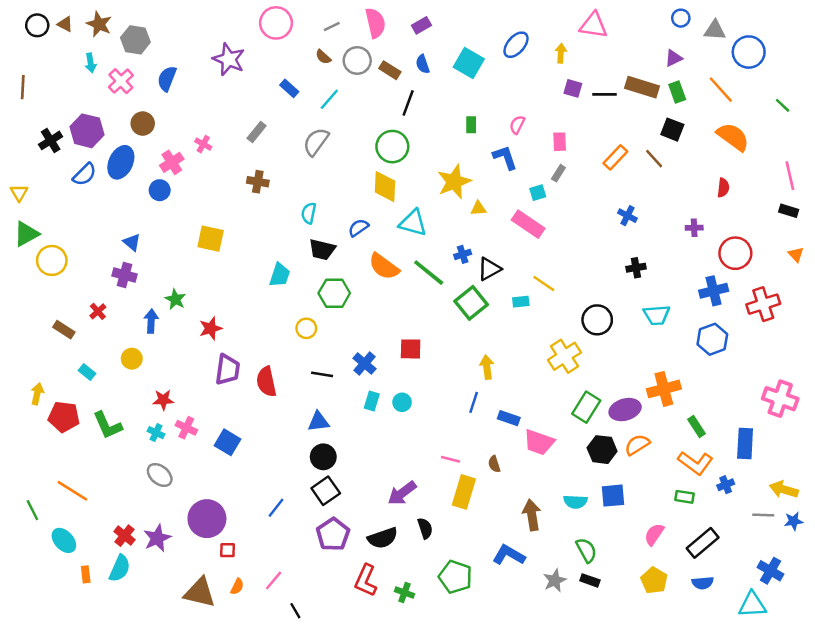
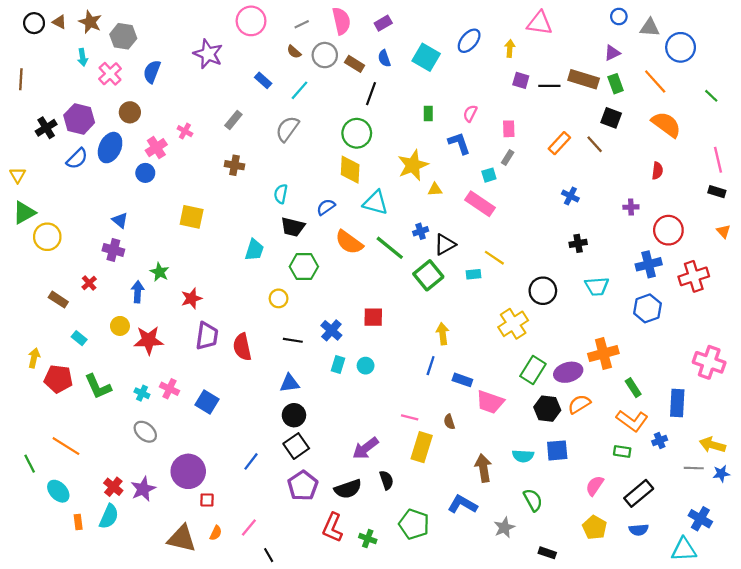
red star: (163, 400) -> (149, 340), moved, size x1.5
black rectangle: (590, 580) -> (547, 553), moved

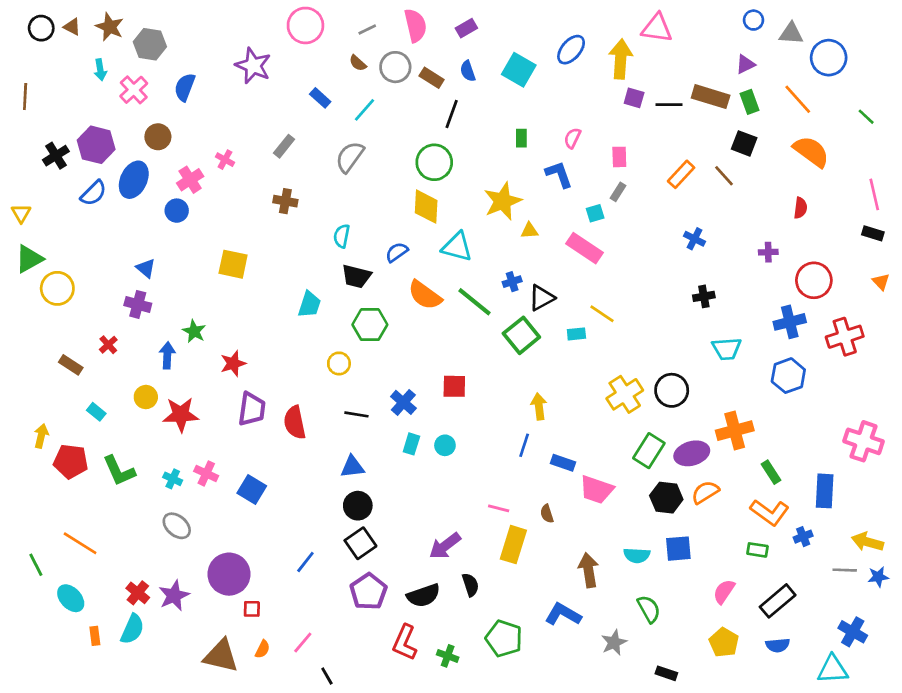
yellow arrow: (510, 48) -> (621, 59), size x1.8
black circle: (543, 291) -> (672, 390), moved

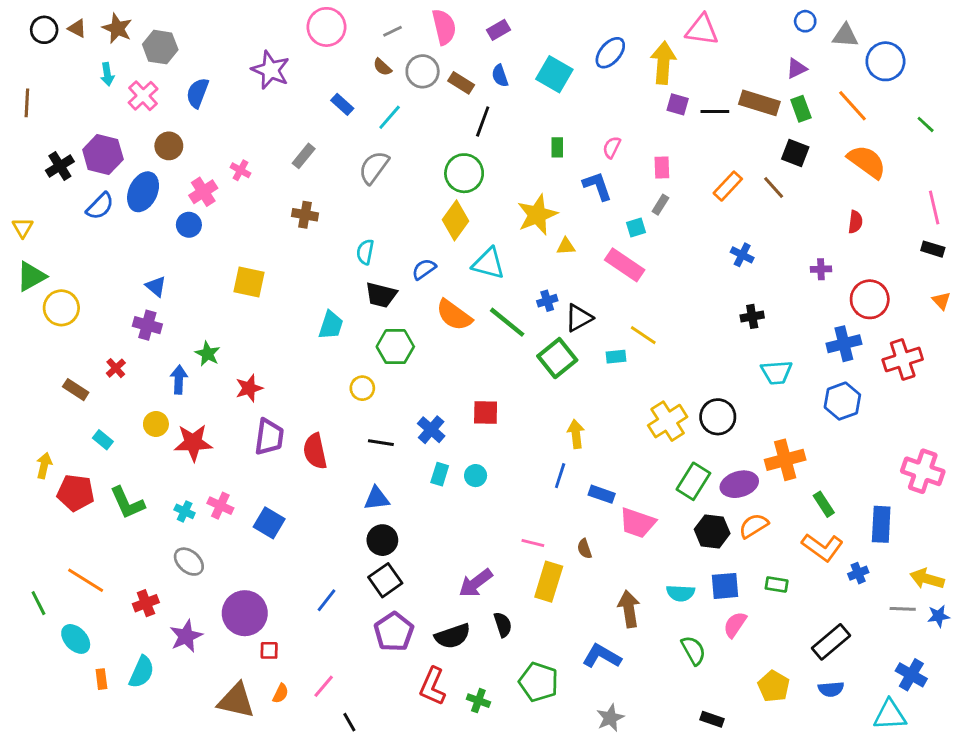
yellow diamond: (426, 207) -> (455, 220), turned 33
green rectangle: (758, 550) -> (777, 585), moved
pink semicircle: (724, 592) -> (735, 625), moved
red cross: (138, 593) -> (146, 603), moved, turned 30
gray star: (614, 642) -> (610, 718), moved

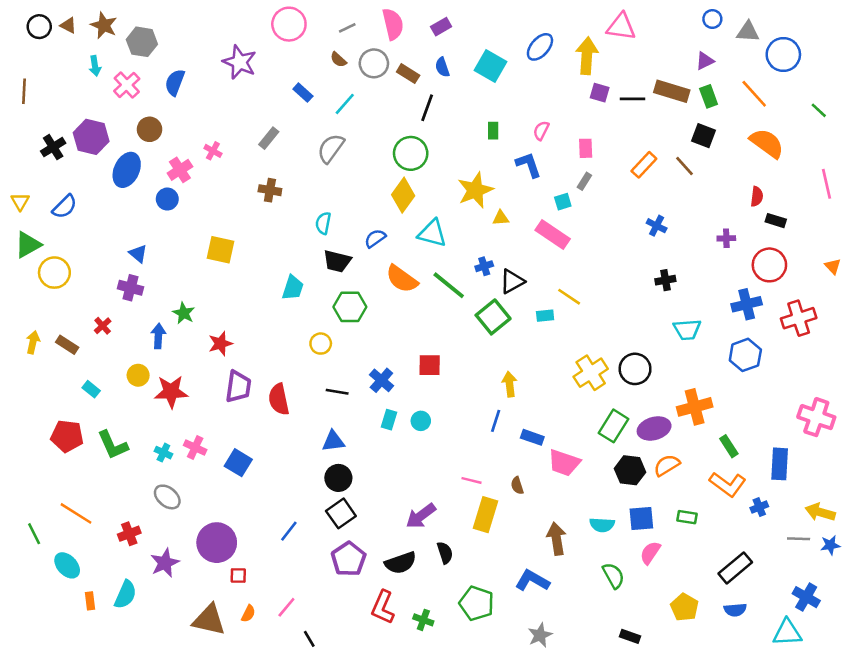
blue semicircle: (100, 206) -> (65, 207), moved
black rectangle: (933, 249) -> (776, 221), moved
yellow arrow: (44, 466) -> (33, 342), moved

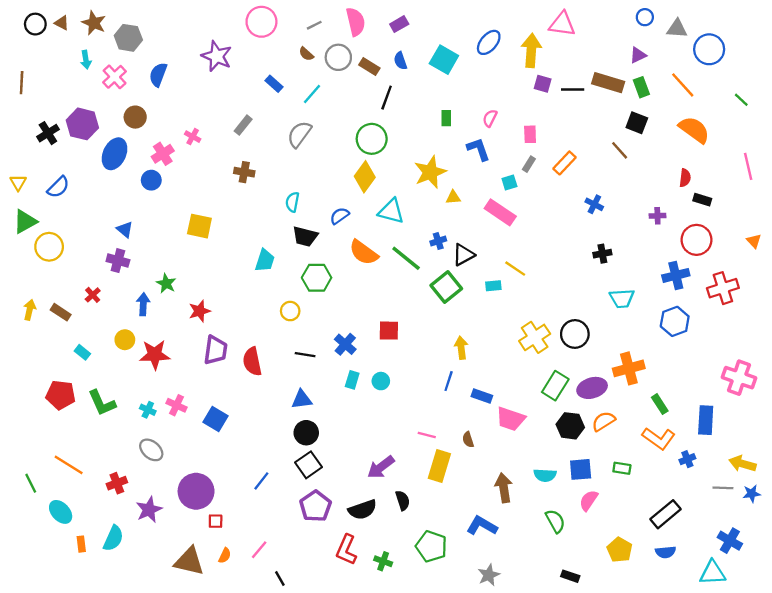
orange rectangle: (644, 165) -> (564, 163), moved

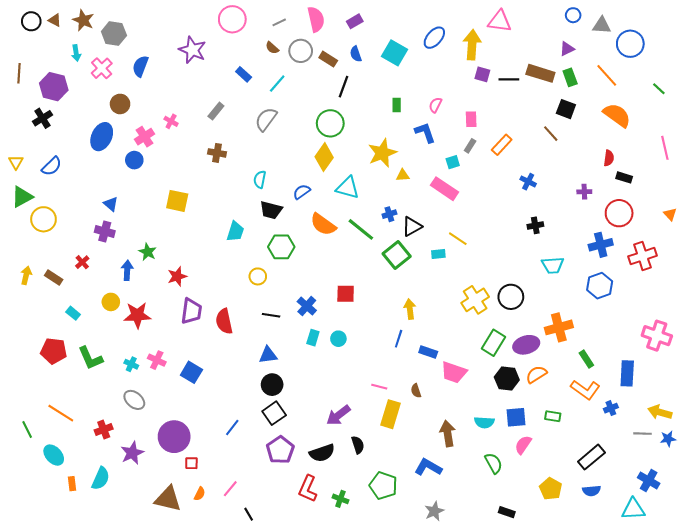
purple hexagon: (82, 124) -> (54, 87), moved

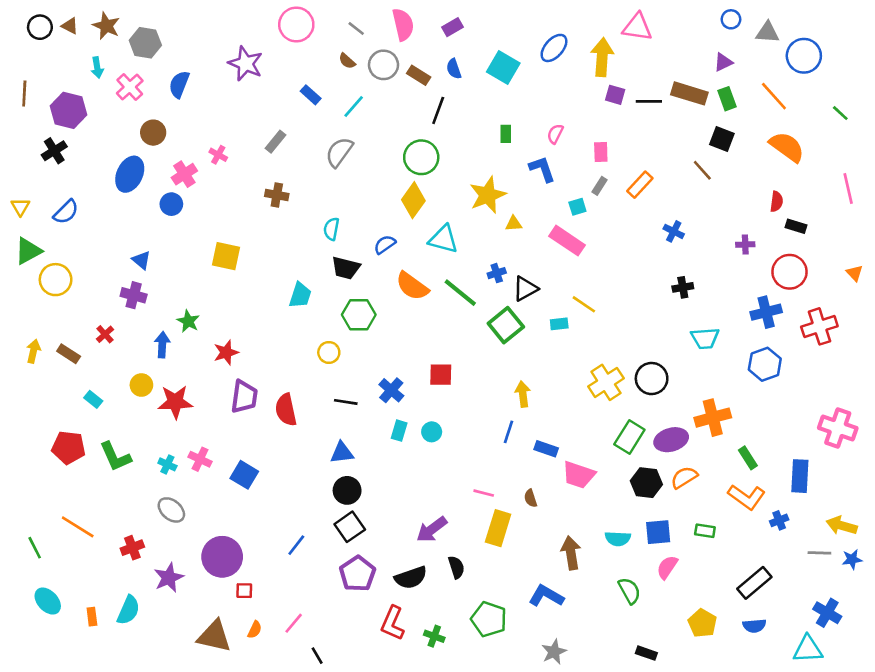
gray line: (279, 22) -> (356, 28), turned 64
cyan ellipse: (54, 455) -> (48, 601), moved

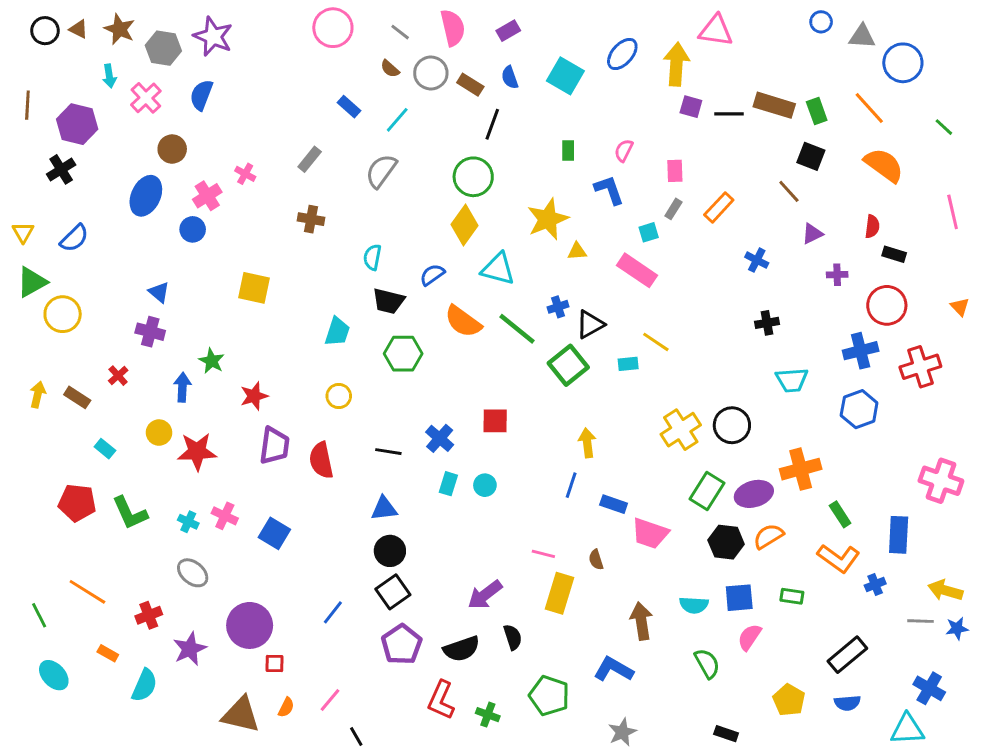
purple triangle: (723, 62) -> (812, 234), moved
purple star: (246, 64) -> (213, 36), moved
yellow circle: (329, 352) -> (339, 396), moved
orange rectangle: (92, 617) -> (108, 653), moved, turned -54

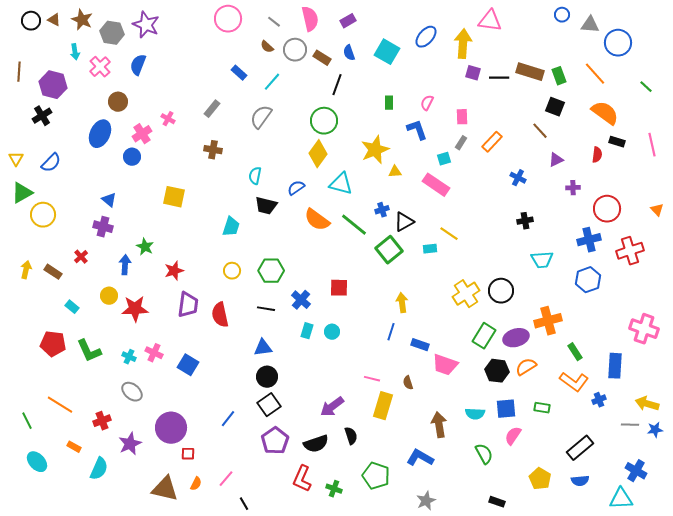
black rectangle: (894, 254) -> (617, 142), moved
green hexagon: (403, 354) -> (271, 271), moved

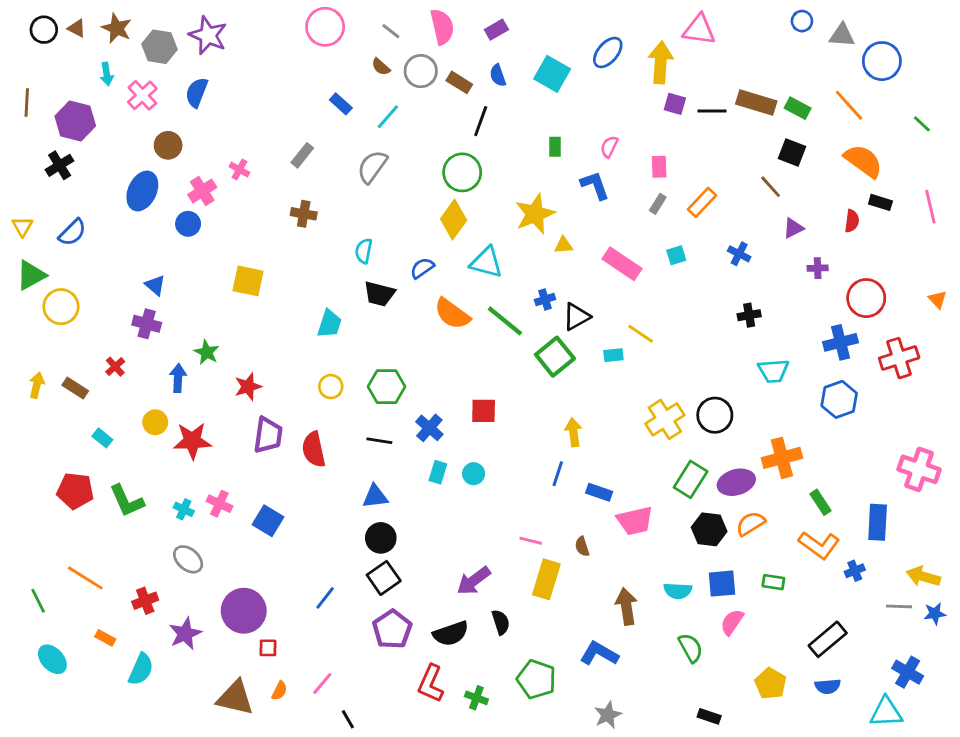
green rectangle: (559, 76) -> (798, 108), turned -42
cyan square: (444, 159) -> (676, 255), moved
pink trapezoid: (445, 365) -> (635, 521), turned -32

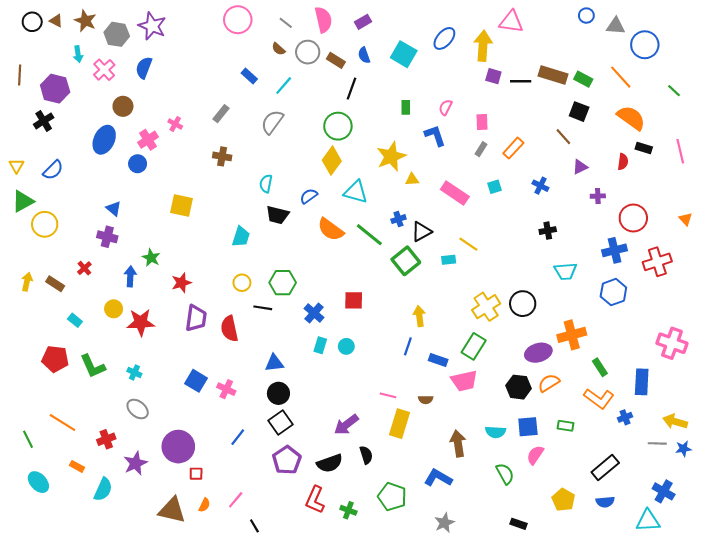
black line: (379, 441) -> (263, 308), moved
green rectangle: (691, 479) -> (474, 346), moved
pink cross: (219, 504) -> (226, 389), moved
brown semicircle: (582, 546) -> (426, 400), turned -72

